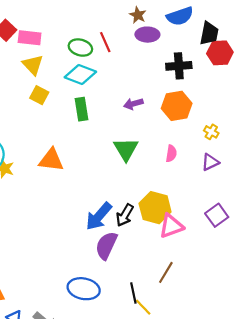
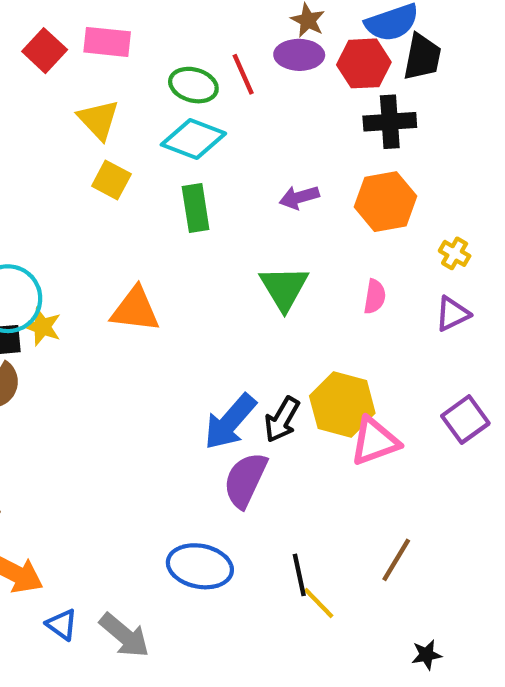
black trapezoid: (209, 33) -> (422, 57), moved
purple ellipse: (147, 35) -> (299, 55), moved
pink rectangle: (30, 38) -> (107, 42), moved
red hexagon: (220, 53) -> (364, 63), moved
brown line: (166, 272) -> (396, 560), moved

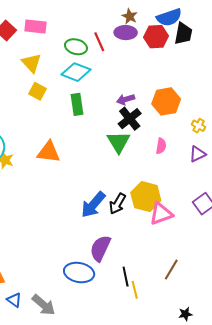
black cross: (390, 122) -> (130, 119), moved, turned -35
purple semicircle: (245, 480) -> (100, 248), moved
yellow line: (319, 603) -> (135, 290), turned 30

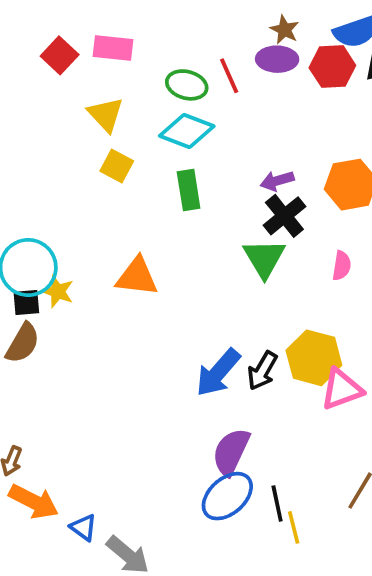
blue ellipse: (79, 273) -> (227, 496), moved, turned -52
blue triangle: (14, 300) -> (83, 527), moved

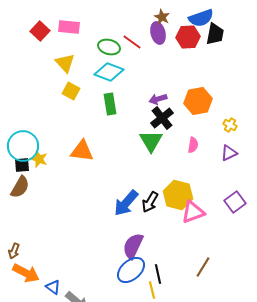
purple ellipse: (277, 59) -> (158, 33), turned 75
red line: (229, 76) -> (132, 42), turned -30
yellow line: (294, 527) -> (152, 290), moved

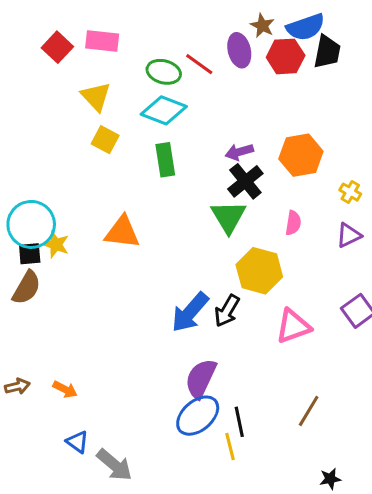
brown star: (162, 17) -> (262, 26), moved
yellow hexagon: (178, 195) -> (259, 271), moved
brown arrow: (14, 251) -> (17, 386), turned -126
orange arrow: (26, 273) -> (65, 389), moved, size x0.6

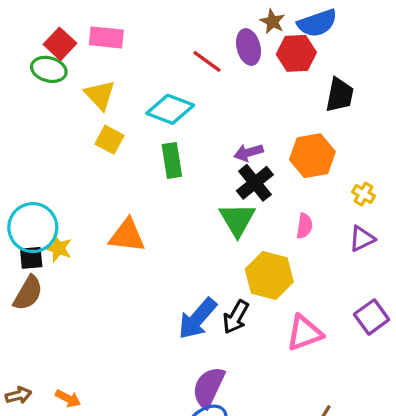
black trapezoid: (327, 52) -> (340, 95), moved
green ellipse: (164, 72) -> (49, 69), moved

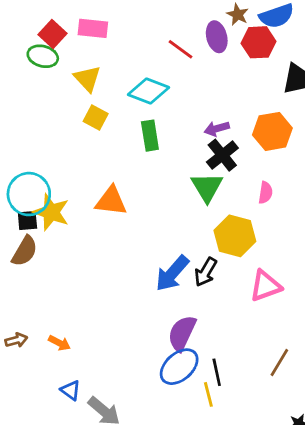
yellow star: (58, 248) -> (51, 212), size x1.5

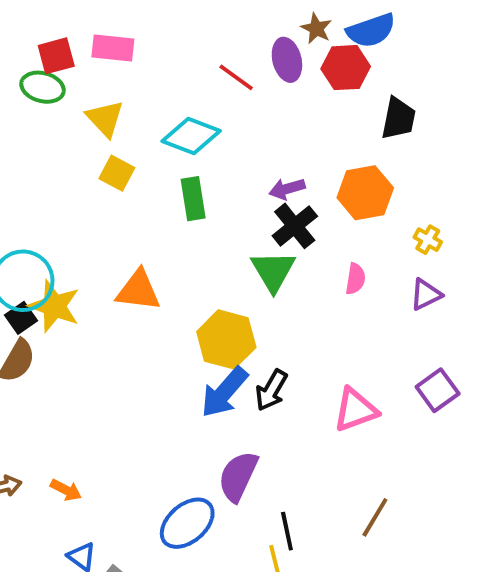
red square: (52, 34) -> (56, 56), turned 32
black square: (27, 220) -> (21, 318), turned -30
yellow hexagon: (235, 236) -> (226, 339), moved
blue ellipse: (179, 367) -> (187, 523), moved

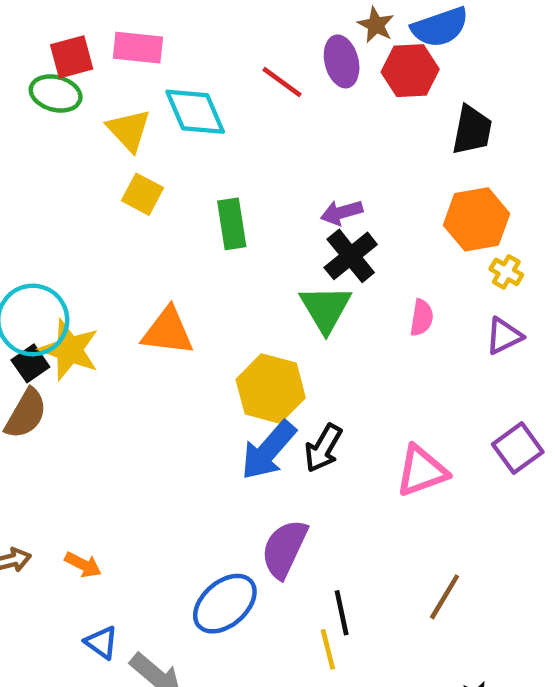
cyan diamond: (191, 136) -> (195, 112), moved, turned 46
orange hexagon: (365, 193) -> (477, 219), moved

